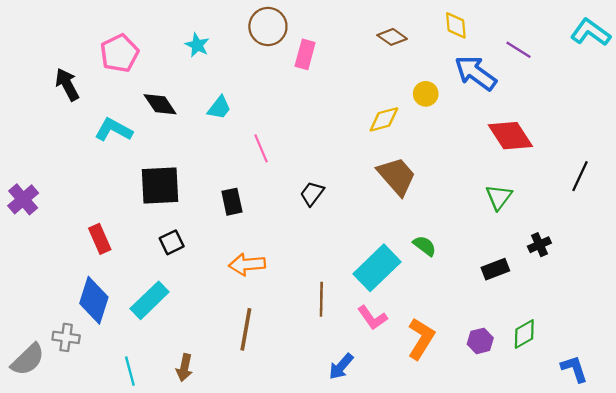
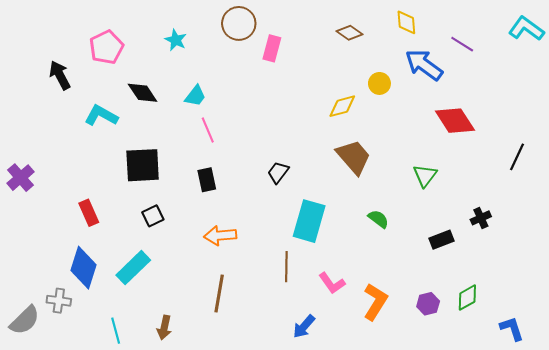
pink line: (261, 148) -> (208, 130), moved
green triangle: (499, 197) -> (425, 176), moved
cyan rectangle: (377, 268) -> (309, 221), moved, turned -30

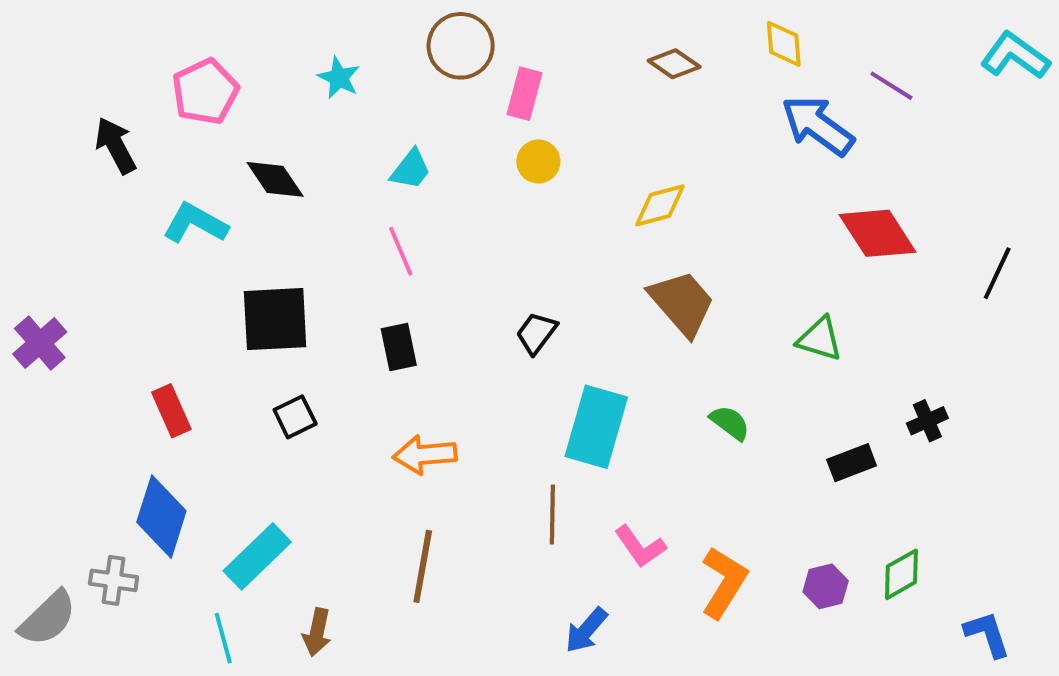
yellow circle: (379, 83) -> (538, 161), moved
cyan trapezoid: (195, 96) -> (411, 169), moved
black line: (517, 157) -> (997, 273), moved
green triangle: (425, 176) -> (820, 339), turned -50
cyan rectangle: (133, 268) -> (257, 556), moved

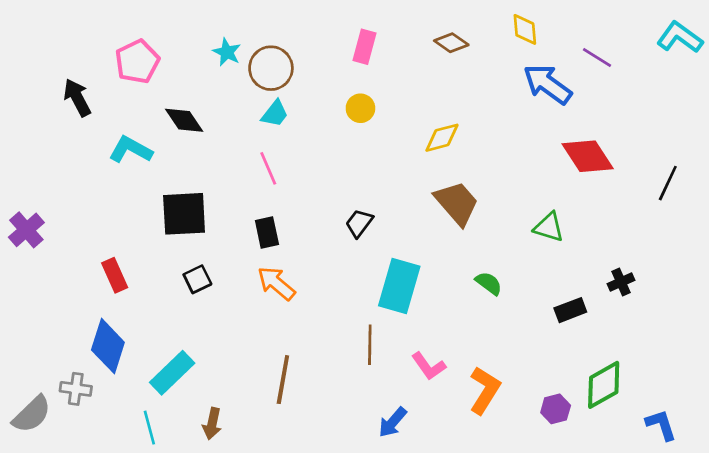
brown circle: (461, 46) -> (271, 68), moved
pink rectangle: (524, 94) -> (364, 47), moved
orange arrow: (425, 455) -> (276, 283), moved, turned 45
green diamond: (901, 574) -> (604, 385), size x1.4
purple hexagon: (826, 586) -> (556, 409), moved

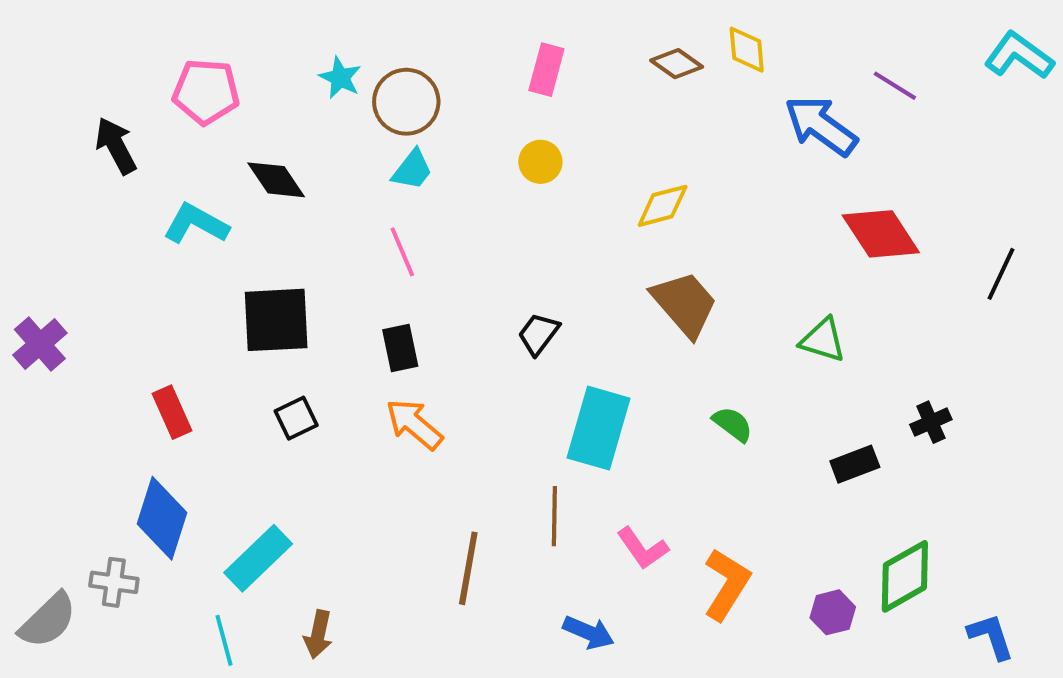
yellow diamond: (525, 29) -> (747, 50), moved
pink pentagon: (137, 61) -> (206, 92), turned 30
brown line: (283, 380) -> (468, 568), moved
blue arrow: (393, 422) -> (588, 632), turned -108

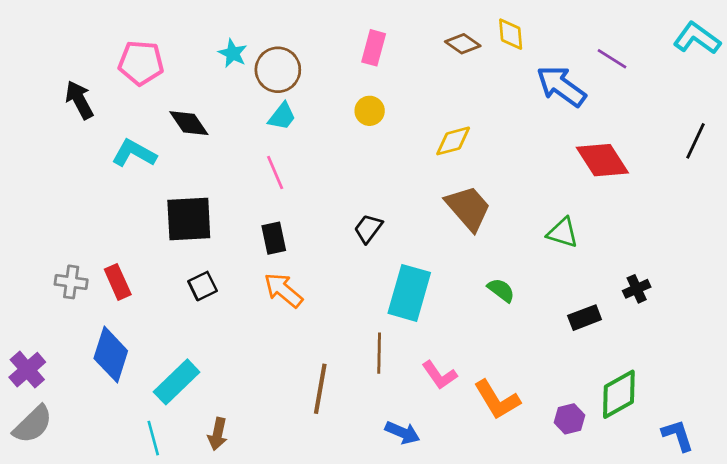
black line: (1001, 274) -> (696, 141), moved
purple cross: (40, 344) -> (27, 370), moved
gray cross: (114, 582) -> (71, 282), moved
orange L-shape: (727, 584) -> (497, 400), turned 117

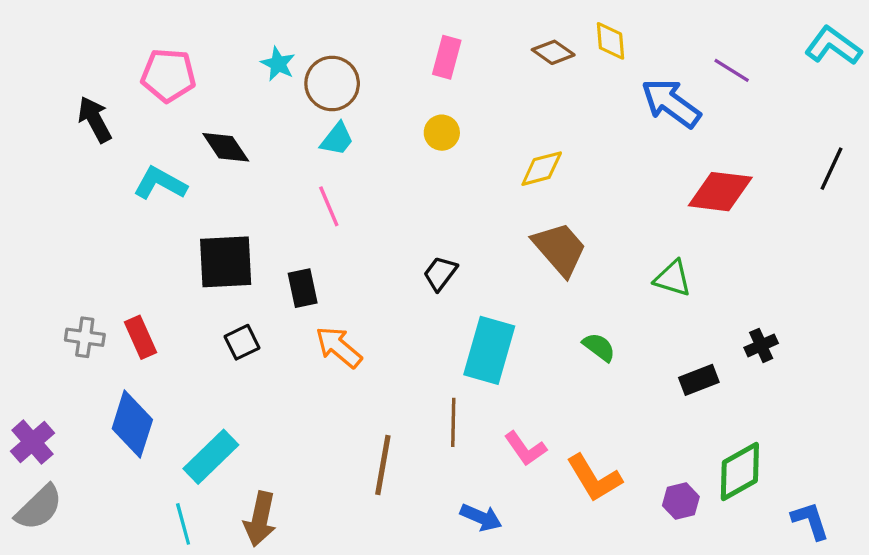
red diamond: (602, 160) -> (720, 192), turned -50
black rectangle: (274, 238) -> (303, 288), moved
brown arrow: (218, 434) -> (260, 519), size x1.4

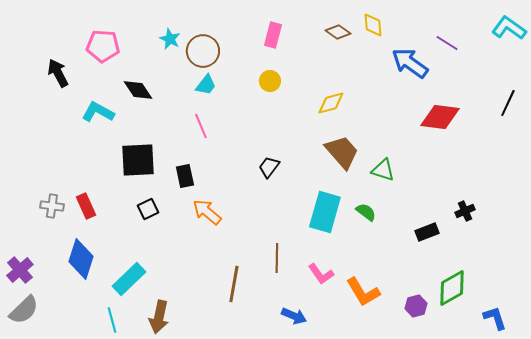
green triangle: (673, 278) -> (383, 170), moved
cyan rectangle: (489, 350) -> (325, 212), moved

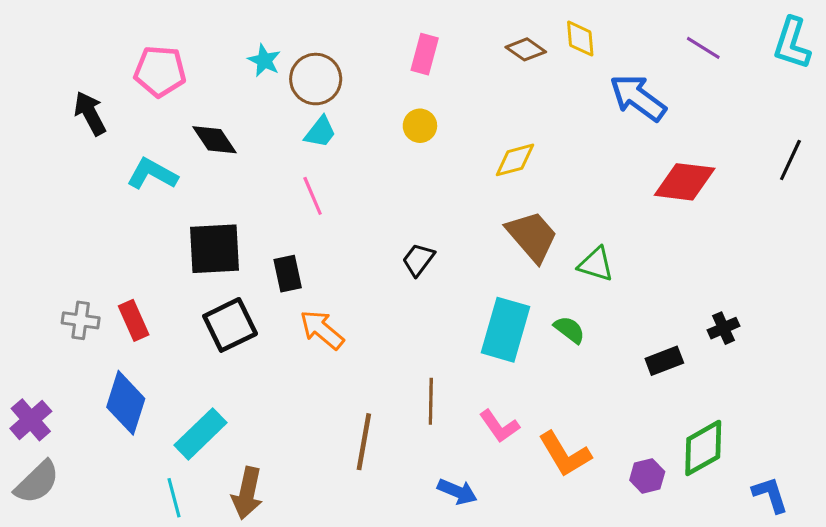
cyan L-shape: (509, 28) -> (792, 43), turned -108
purple line: (447, 43) -> (703, 48), moved
black square: (148, 209) -> (230, 325), size x1.6

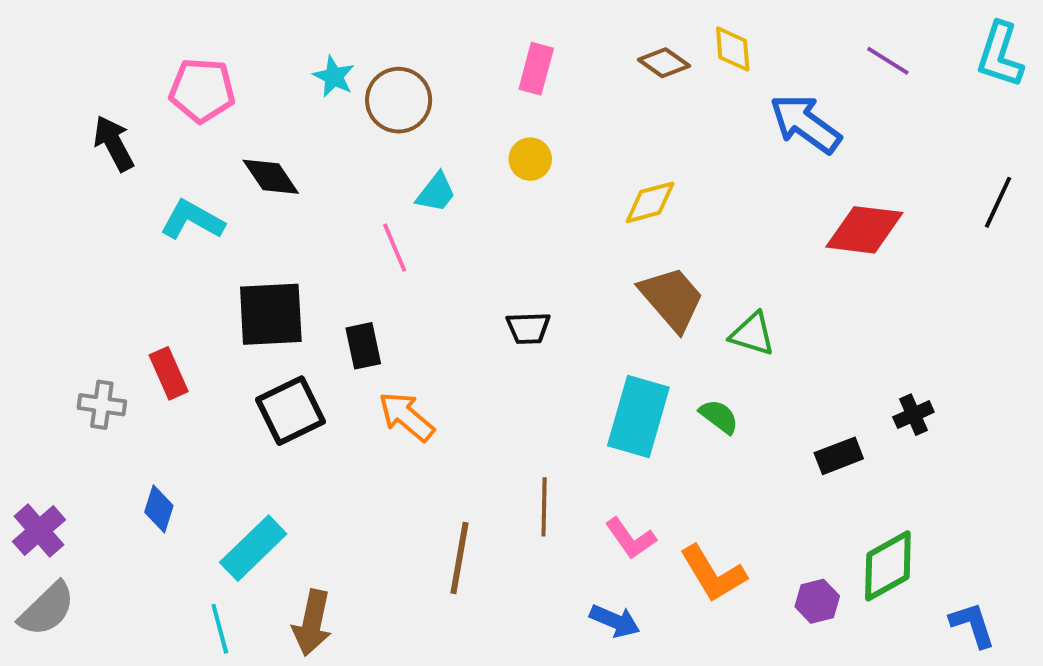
cyan trapezoid: (320, 132) -> (436, 192), moved
black trapezoid: (418, 260) -> (528, 328), turned -129
red rectangle: (134, 320) -> (169, 373), moved
blue diamond: (126, 403) -> (159, 509), size x0.6
blue arrow: (457, 492) -> (615, 621), moved

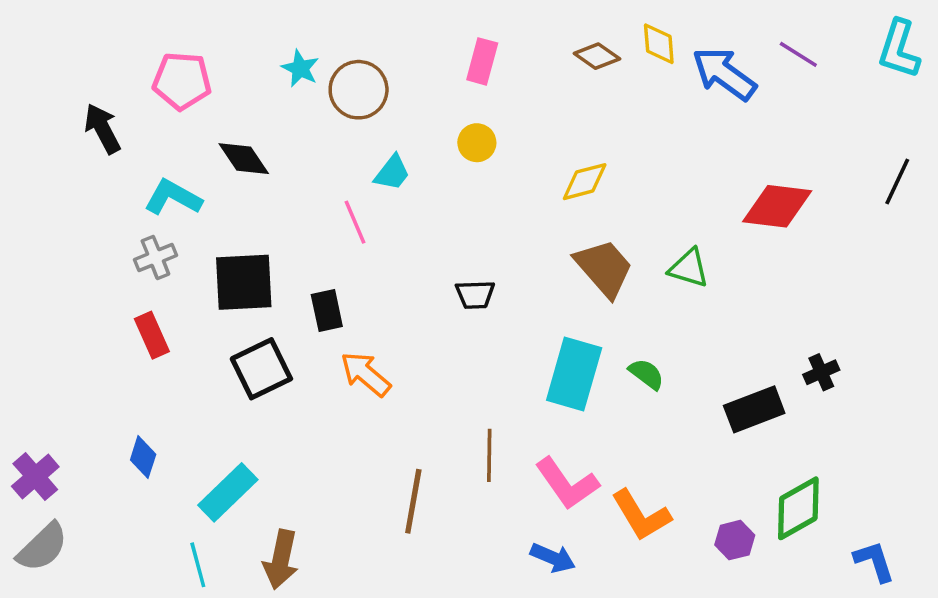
blue arrow: (805, 124) -> (724, 74), moved
green triangle: (752, 334) -> (689, 268), moved
gray cross: (102, 405) -> (155, 257), moved, turned -30
black rectangle: (839, 456) -> (754, 409), size x1.4
pink L-shape: (630, 538) -> (567, 484), size x1.4

